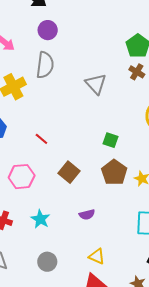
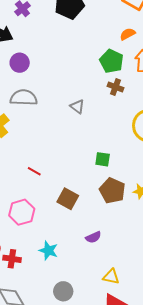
gray semicircle: (45, 65) -> (24, 98), turned -84
gray triangle: (96, 84) -> (77, 107), size x0.7

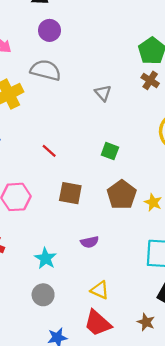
green square: (103, 159) -> (110, 151), moved
red line: (34, 171) -> (49, 151), moved
brown square: (68, 199) -> (70, 193), turned -30
cyan star: (48, 251) -> (46, 258), moved

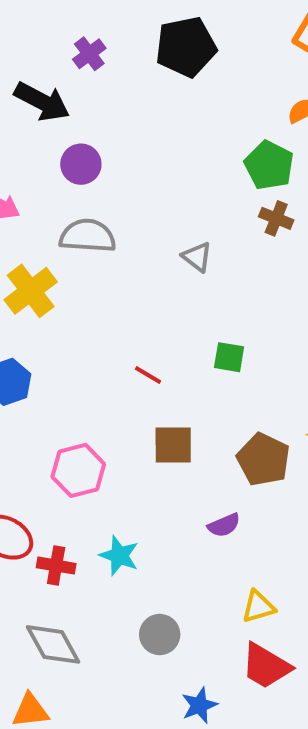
red line: (49, 151) -> (148, 375), moved
brown pentagon: (122, 195) -> (263, 459), moved
cyan star: (46, 258) -> (119, 556), moved
yellow triangle: (100, 290) -> (258, 607), turned -30

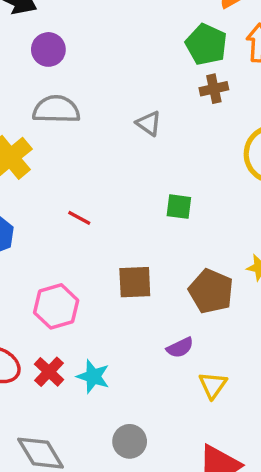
brown cross: (276, 218) -> (214, 89), turned -32
red line: (148, 375) -> (79, 218), moved
red cross: (56, 566) -> (49, 372), moved, turned 36
yellow triangle: (258, 607) -> (213, 385), moved, turned -36

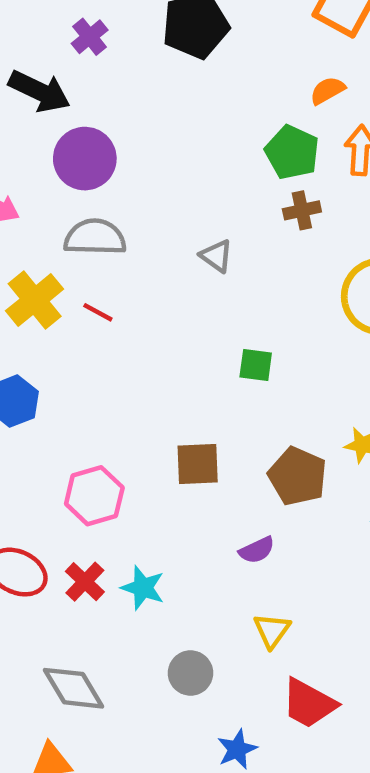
purple circle: (48, 49) -> (85, 159), size x1.4
red line: (79, 218) -> (98, 312), moved
yellow triangle: (213, 385) -> (272, 630), moved

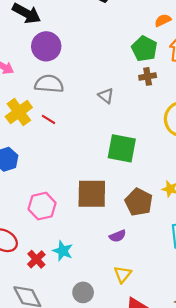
green square: (256, 365) -> (122, 148), size x1.8
brown square: (198, 464) -> (92, 194), size x1.4
red cross: (85, 582) -> (36, 259), moved

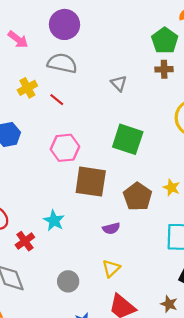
yellow cross: (19, 112) -> (27, 88), size x0.7
pink hexagon: (42, 206) -> (65, 148), moved
cyan star: (63, 251) -> (54, 221), moved

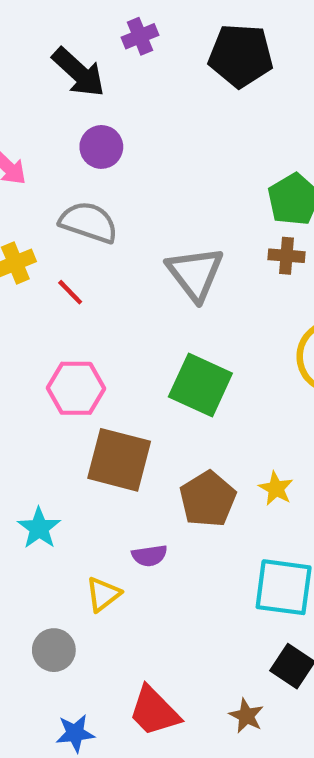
purple circle: (65, 24) -> (101, 147), size x0.7
gray triangle: (119, 83) -> (195, 273), size x1.8
yellow triangle: (111, 268) -> (103, 594), moved

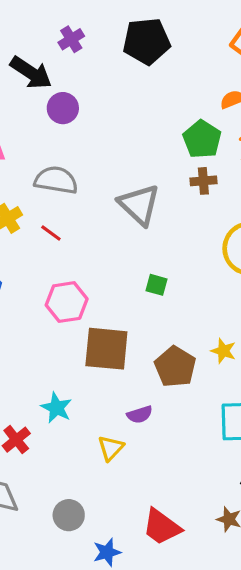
purple circle: (101, 147) -> (63, 108), moved
green square: (200, 385) -> (156, 285), size x0.5
gray circle: (54, 650) -> (69, 515), moved

